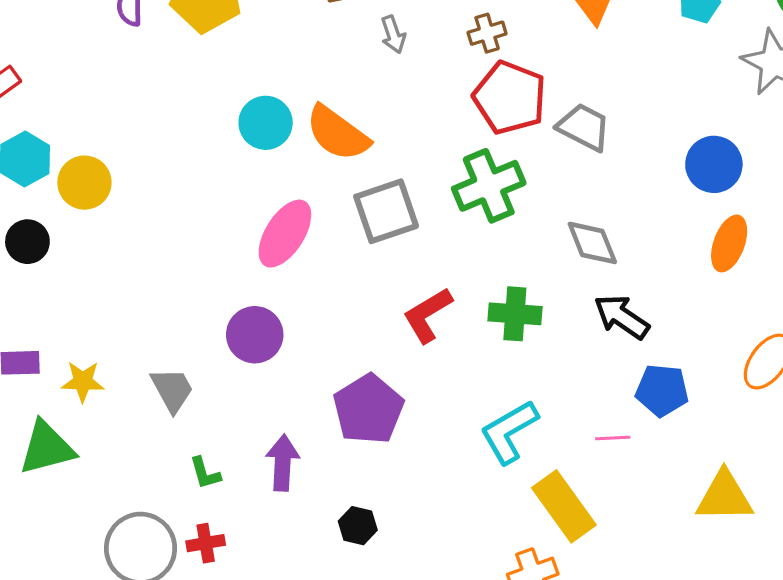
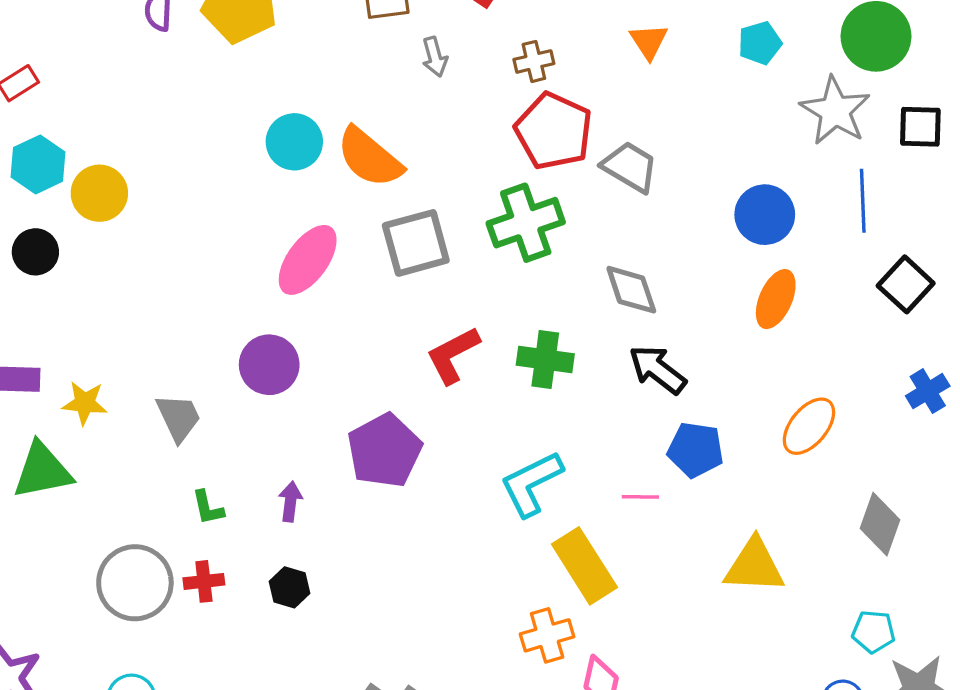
purple arrow: (283, 463) -> (290, 502), size x0.7
black hexagon: (358, 526) -> (290, 587), moved

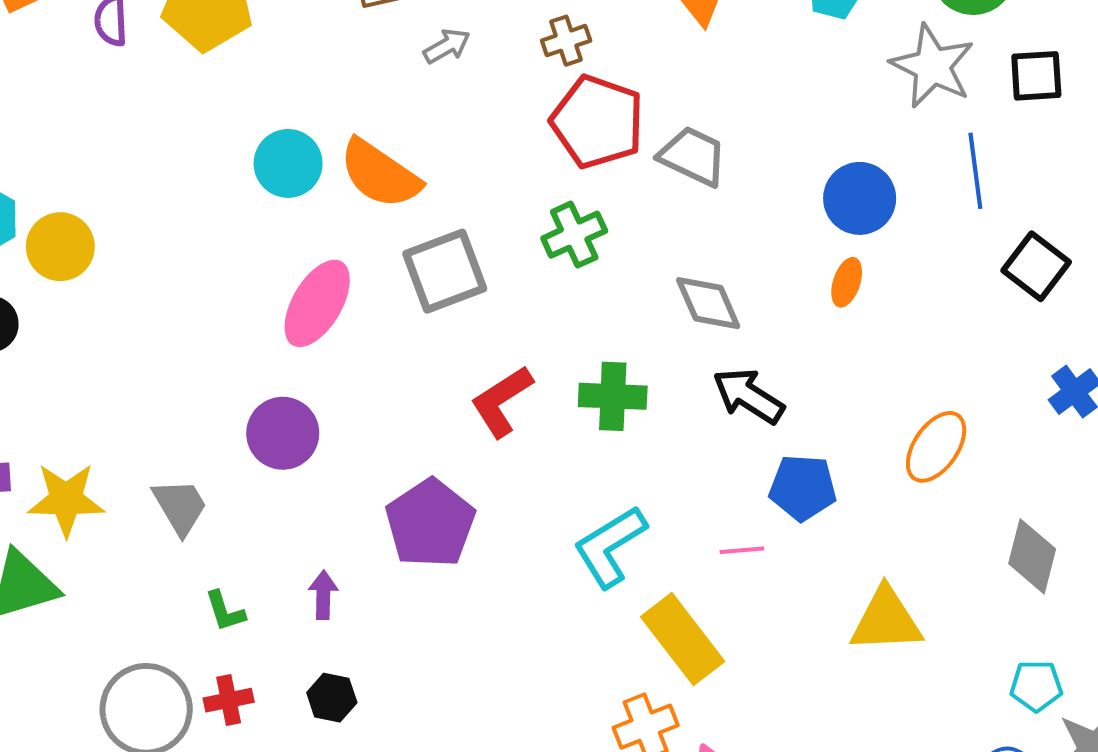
gray arrow: (435, 57) -> (447, 46), turned -99
green cross: (526, 223) -> (574, 235), size x0.7
orange ellipse: (776, 299) -> (847, 282), moved, size x0.7
yellow star: (85, 403) -> (66, 500), size x1.4

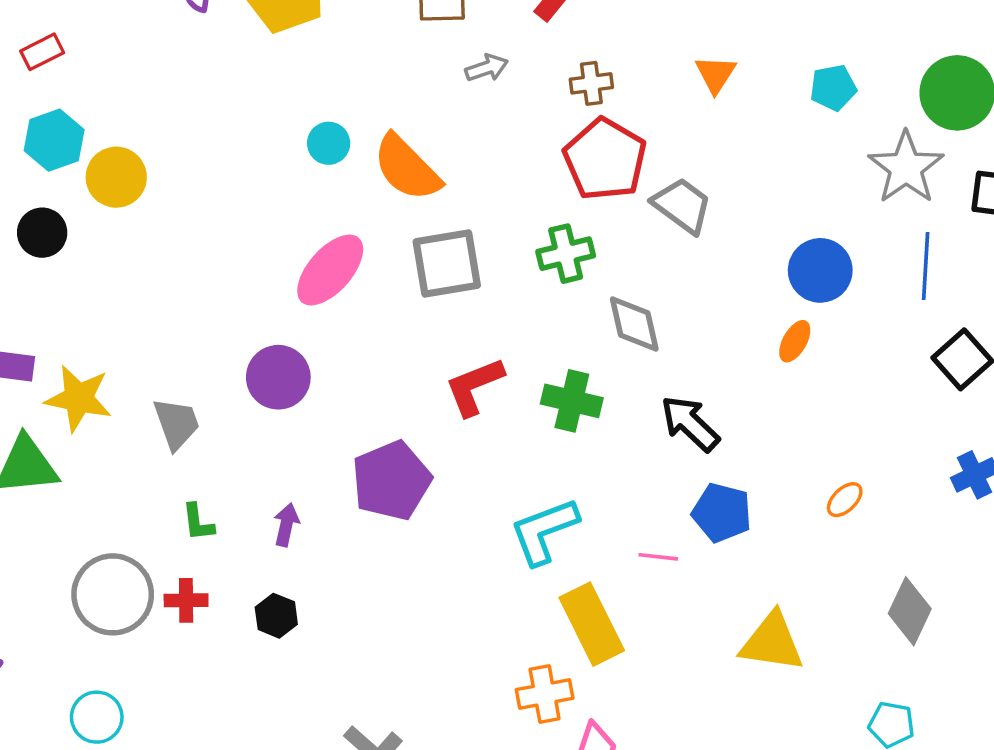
cyan circle: (288, 163) -> (329, 143), size x0.7
gray diamond: (708, 303) -> (634, 324), moved
orange ellipse: (936, 447) -> (845, 500), size x0.6

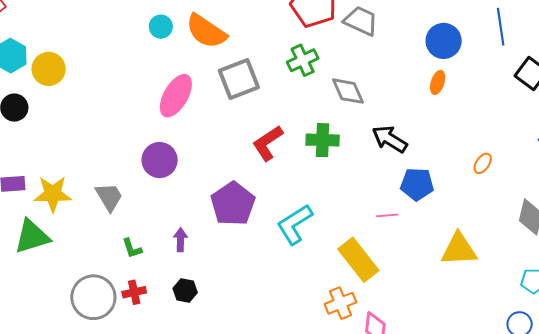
cyan L-shape: (544, 531) -> (295, 224), moved

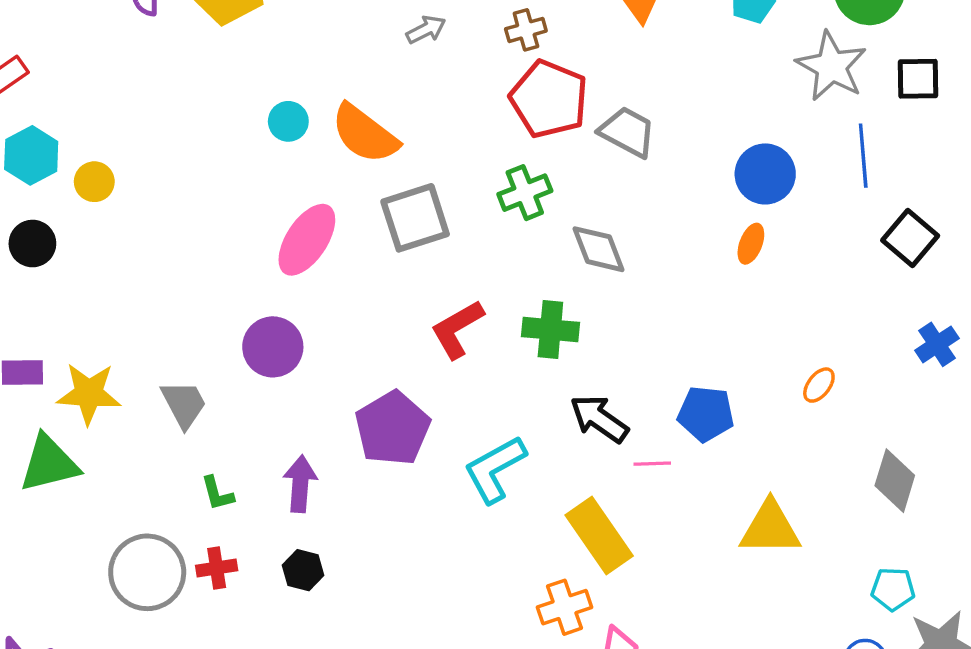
yellow circle: (49, 69) -> (94, 182), size x0.7
black arrow: (390, 139) -> (599, 419), moved
purple arrow: (180, 240) -> (300, 484), size x1.4

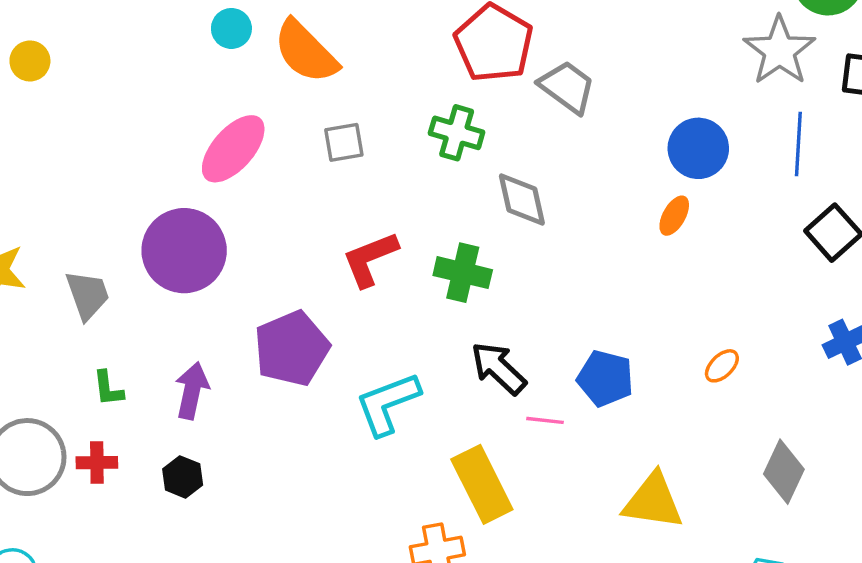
green cross: (525, 193) -> (457, 133), turned 30
gray square: (415, 218) -> (344, 142), size x0.6
purple circle: (273, 347) -> (184, 251), size x1.4

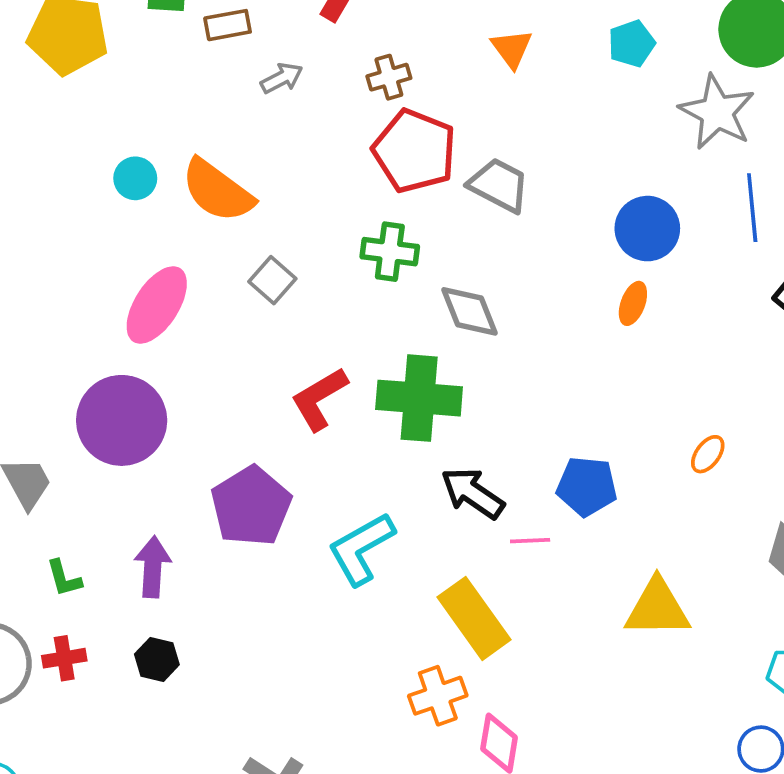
gray square: (344, 142) -> (272, 280), turned -30
green cross: (463, 273) -> (419, 398), size x1.4

